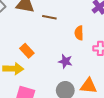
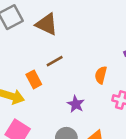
brown line: (49, 17) -> (55, 61), moved, turned -56

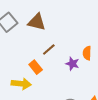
purple star: (76, 104) -> (72, 64), moved

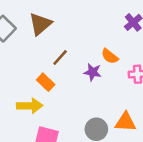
brown triangle: (37, 22) -> (40, 24), turned -48
orange semicircle: (87, 53) -> (110, 56), turned -48

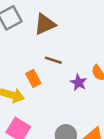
brown line: (60, 58) -> (53, 60), turned 49

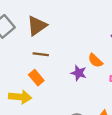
brown line: (53, 60) -> (41, 54), moved

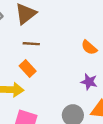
purple star: (79, 73) -> (89, 82), moved

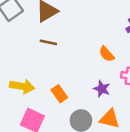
orange rectangle: (28, 69) -> (59, 94), moved

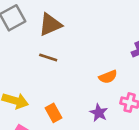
orange semicircle: (107, 54) -> (108, 77), turned -77

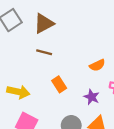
orange rectangle: (54, 113) -> (59, 84), moved

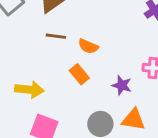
orange semicircle: (97, 65) -> (88, 46), moved, turned 56

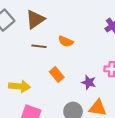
orange semicircle: (88, 46) -> (66, 41), moved

